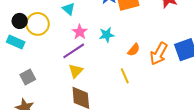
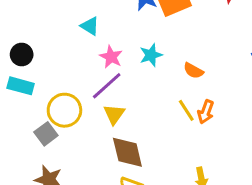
yellow circle: (38, 24) -> (64, 110), moved
orange semicircle: (134, 50) -> (193, 71), turned 88
orange arrow: (159, 54) -> (206, 112), moved, size x0.7

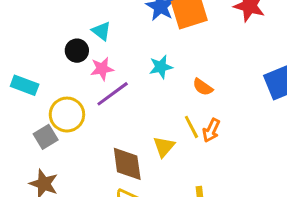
black circle: (22, 55) -> (77, 51), moved
pink star: (111, 57) -> (102, 69), moved, turned 30
yellow triangle: (114, 114) -> (164, 147), moved

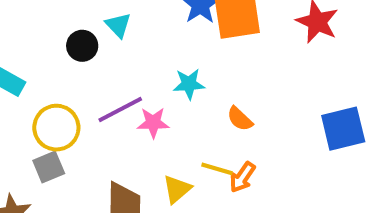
pink star: (102, 69) -> (153, 123), moved
yellow line: (191, 127) -> (217, 169), turned -55
gray square: (46, 137) -> (49, 167), moved

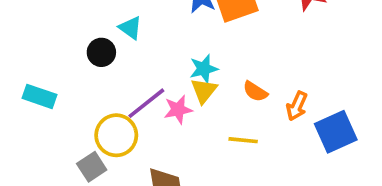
yellow circle: (56, 128) -> (116, 135), moved
blue square: (343, 129) -> (336, 132), moved
orange arrow: (242, 177) -> (297, 106), moved
yellow triangle: (177, 189) -> (204, 91), moved

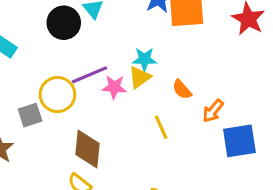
black circle: (101, 52) -> (64, 23), size x1.4
yellow line: (243, 140) -> (161, 127), turned 45

